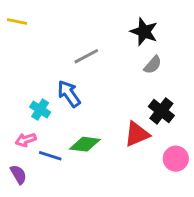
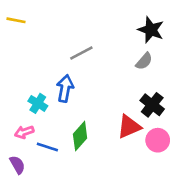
black star: (144, 32) -> (151, 30), moved
blue arrow: (69, 94) -> (65, 88), turned 45
green diamond: (85, 144) -> (80, 136), turned -56
pink circle: (176, 159) -> (158, 140), moved

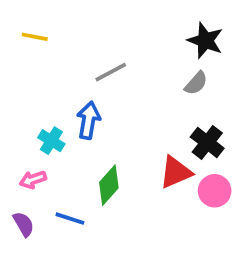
yellow line: (16, 20) -> (35, 37), moved
blue line: (47, 147) -> (70, 219), moved

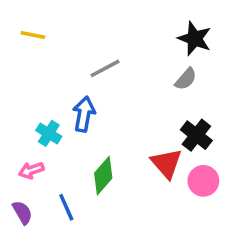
red triangle: (176, 172) -> (166, 163), turned -48
blue line: (70, 219) -> (66, 207), turned 48

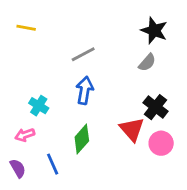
blue arrow: (84, 114) -> (85, 90), moved

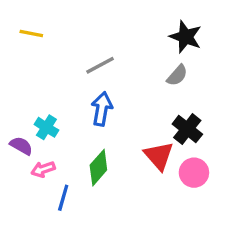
pink arrow: (25, 135) -> (43, 169), moved
blue line: (53, 164) -> (63, 198), turned 40
purple semicircle: (18, 168) -> (21, 146), moved, turned -30

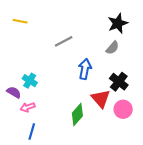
black star: (186, 37) -> (118, 23), turned 30
blue arrow: (102, 109) -> (85, 69), moved
green diamond: (98, 168) -> (77, 115), moved
blue line: (63, 198) -> (32, 132), moved

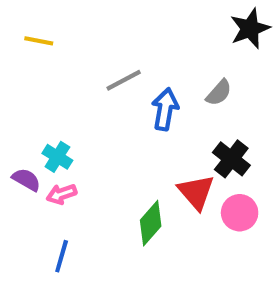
black star: (118, 23) -> (250, 28), moved
blue arrow: (85, 69) -> (165, 109), moved
pink arrow: (28, 107) -> (62, 194), moved

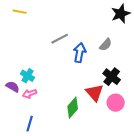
yellow line: (39, 41) -> (20, 12), moved

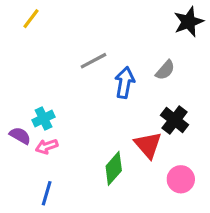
yellow line: (20, 12) -> (31, 19), turned -64
cyan cross: (28, 76) -> (44, 118), turned 32
pink circle: (116, 103) -> (181, 179), moved

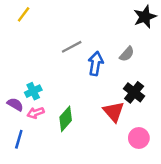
green diamond: (114, 168) -> (66, 119), moved
blue line: (47, 193) -> (19, 139), moved

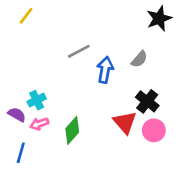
pink circle: (139, 138) -> (154, 130), moved

